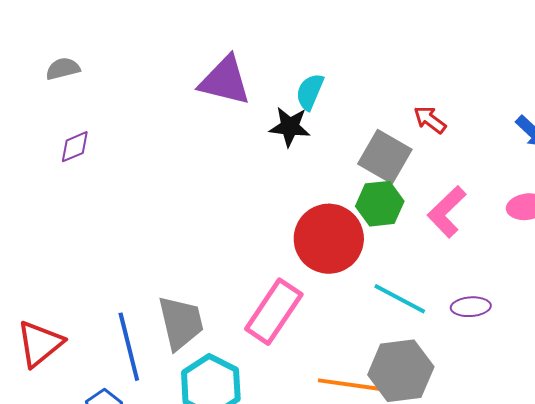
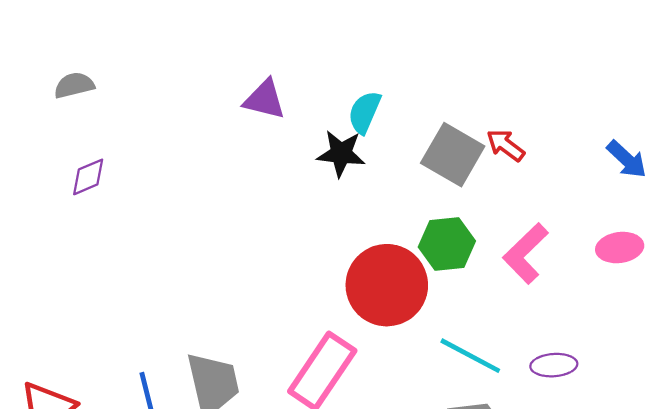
purple triangle: (225, 81) -> (265, 99), size x0.7
gray square: (385, 157) -> (453, 155), moved

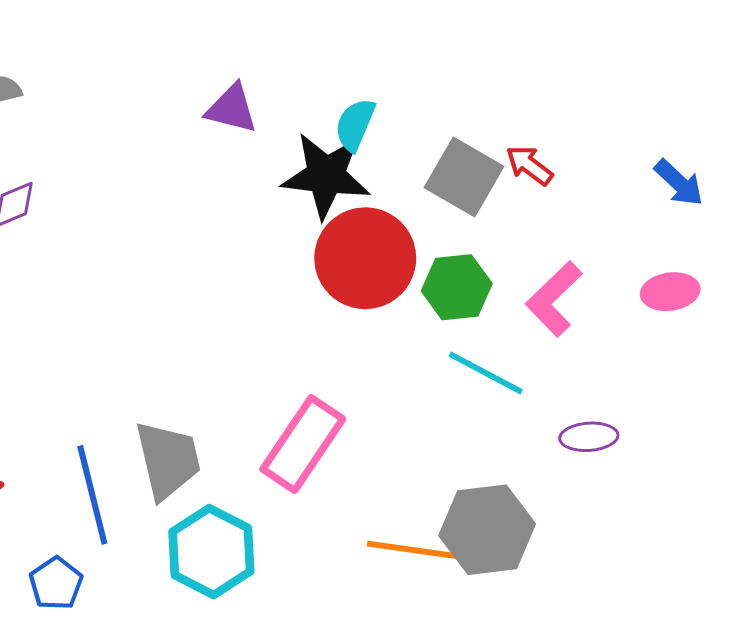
black star: (341, 153) -> (326, 175), size x1.5
red circle: (387, 285) -> (365, 258), moved
cyan line: (470, 356) -> (486, 373), moved

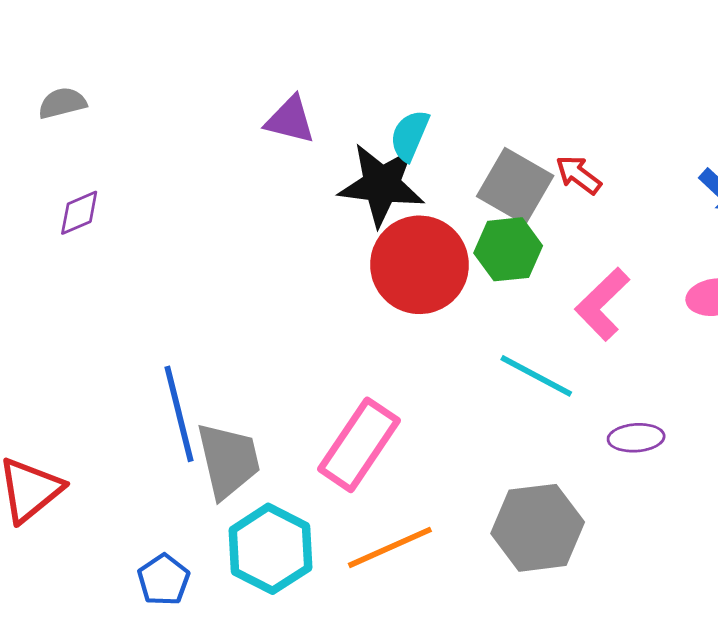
green hexagon: (457, 287) -> (508, 249), moved
blue line: (92, 495) -> (179, 414), moved
orange line: (413, 550) -> (390, 547), moved, turned -32
blue pentagon: (56, 583) -> (164, 580), moved

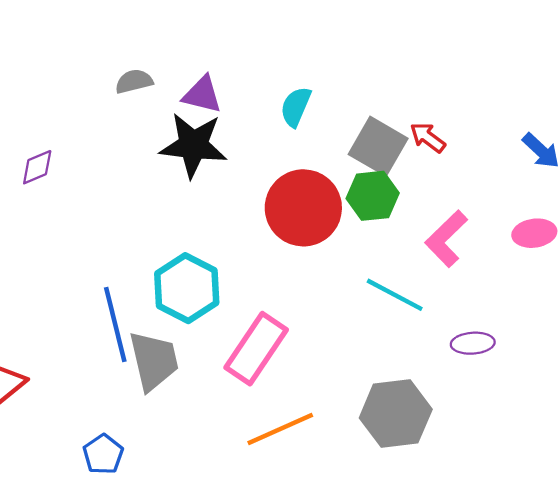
gray semicircle: (62, 103) -> (134, 81), moved
black star: (382, 185) -> (193, 145), moved
cyan hexagon: (270, 549) -> (187, 288), moved

